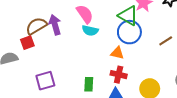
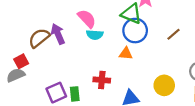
red square: (27, 43) -> (21, 61), moved
red cross: (119, 75) -> (102, 80), moved
green rectangle: (89, 84) -> (75, 94), moved

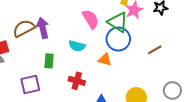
pink semicircle: (87, 19) -> (91, 19), moved
cyan semicircle: (95, 35) -> (77, 46), moved
green rectangle: (75, 94) -> (49, 61), moved

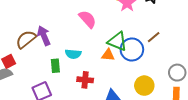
green triangle: (118, 22) -> (117, 41), moved
blue circle: (118, 39) -> (132, 50), moved
cyan semicircle: (77, 46) -> (73, 54), moved

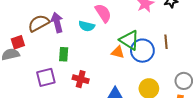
brown line: (154, 37) -> (166, 42), turned -64
cyan semicircle: (73, 54) -> (87, 26), moved
red cross: (85, 80) -> (81, 79), moved

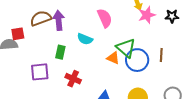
cyan semicircle: (87, 26) -> (85, 39), moved

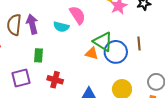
brown semicircle: (41, 18) -> (14, 25), turned -55
cyan semicircle: (85, 39) -> (61, 27), moved

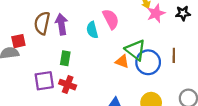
cyan semicircle: (61, 27) -> (92, 30), turned 56
red cross: (55, 80) -> (68, 85), moved

